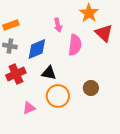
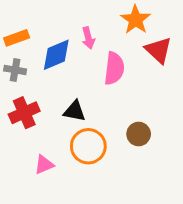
blue diamond: (37, 49) -> (56, 55), moved

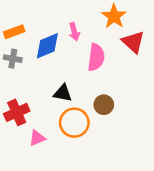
red cross: (24, 113) -> (17, 112), moved
brown circle: (139, 134) -> (104, 105), moved

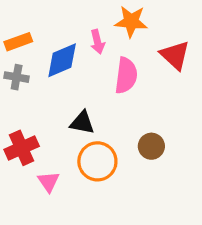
orange star: (114, 16) -> (131, 21), moved, turned -30
brown circle: (104, 105) -> (151, 146), moved
pink triangle: (37, 138) -> (49, 182), turned -42

